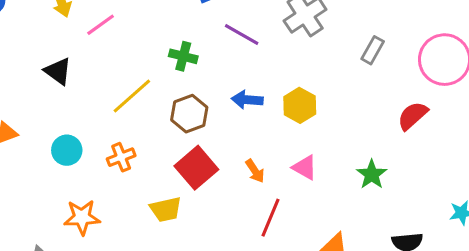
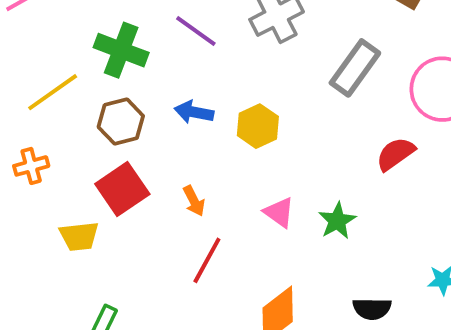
gray rectangle: (373, 50) -> (355, 68), size x1.6
green cross: (183, 56) -> (121, 50), size x1.5
pink triangle: (305, 168) -> (279, 212), moved

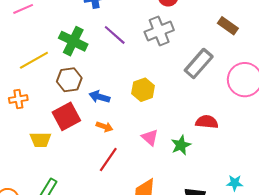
blue arrow: (194, 112) -> (99, 97), moved
red semicircle: (395, 154) -> (207, 122), moved, turned 35
orange arrow: (194, 201) -> (104, 127), turned -49

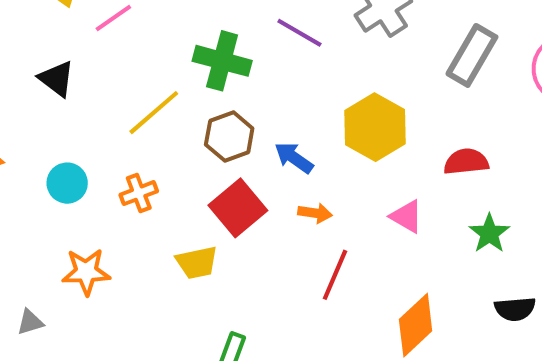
yellow hexagon: (143, 90) -> (375, 127), size x1.4
blue arrow: (99, 97) -> (294, 158), turned 30
red semicircle: (207, 122) -> (466, 162), moved
green star: (181, 145) -> (489, 233), moved

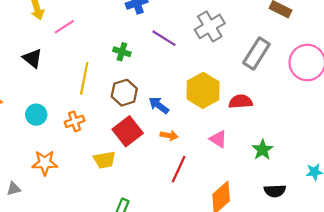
green cross: (222, 61) -> (122, 52), size x0.6
yellow line: (154, 113) -> (84, 78), turned -40
red semicircle: (466, 162) -> (241, 102), moved

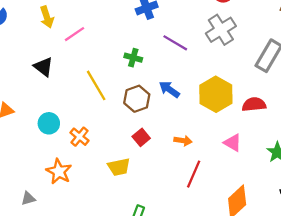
yellow line: (84, 78) -> (96, 85), turned -40
blue arrow: (159, 105) -> (169, 89), moved
orange cross: (75, 121) -> (79, 137), moved, turned -30
red square: (128, 131) -> (141, 137), size x0.6
orange star: (45, 163) -> (59, 171), turned 30

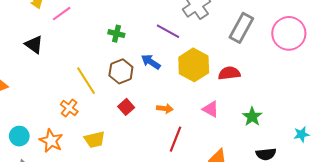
purple line: (175, 43) -> (168, 31), moved
yellow line: (96, 85) -> (86, 81), moved
cyan circle: (49, 123) -> (19, 136), moved
yellow trapezoid: (119, 167) -> (95, 140), moved

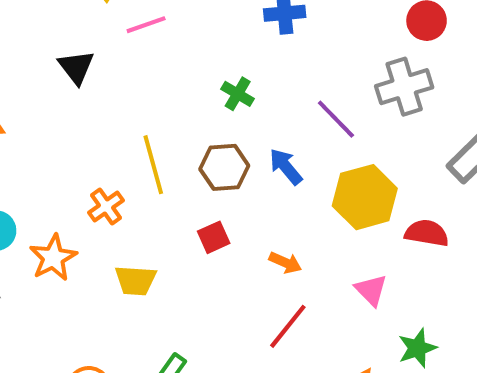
green star: (252, 117) -> (417, 348), moved

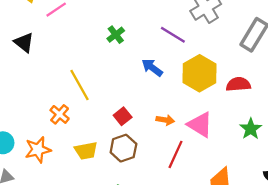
green cross: (238, 94) -> (116, 35), turned 36
brown hexagon: (224, 167) -> (123, 148), moved
orange star: (53, 258) -> (38, 150), turned 30
pink triangle: (371, 290) -> (200, 125), moved, size x1.4
green star: (417, 348) -> (251, 129), moved

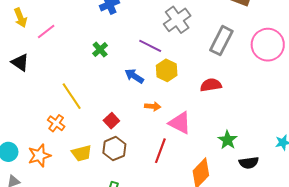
yellow hexagon: (200, 73) -> (167, 70), moved, size x0.7
orange arrow: (165, 120) -> (153, 106), moved
green star: (251, 129) -> (228, 140), moved

